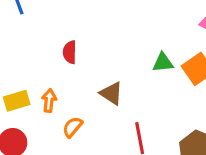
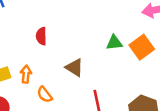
orange semicircle: (73, 127) -> (45, 95), turned -78

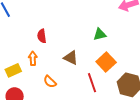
orange square: (142, 47) -> (106, 62), moved
orange arrow: (26, 74) -> (33, 58), moved

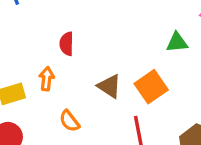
green triangle: (100, 34) -> (177, 42), moved
orange square: (106, 62) -> (151, 87), moved

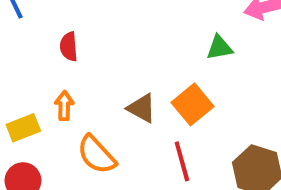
red semicircle: (67, 44) -> (69, 47), moved
orange semicircle: (69, 121) -> (96, 155), size x1.5

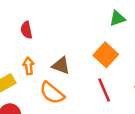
brown triangle: (142, 108) -> (61, 66), moved

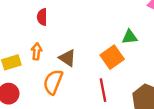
green triangle: (117, 18) -> (130, 37), moved
orange semicircle: (52, 93) -> (53, 82), turned 60

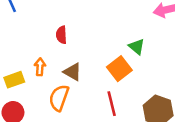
red semicircle: (42, 17) -> (61, 35), moved
green triangle: (130, 37) -> (137, 47), turned 49

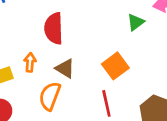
red semicircle: (61, 35) -> (54, 28), size x1.6
green triangle: (137, 47) -> (136, 22), moved, turned 42

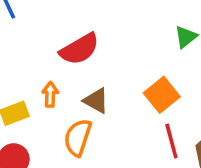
red semicircle: (54, 28) -> (79, 49), turned -116
red line: (106, 103) -> (171, 141), moved

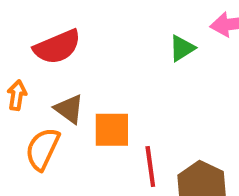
orange square: (162, 95) -> (112, 130), moved, turned 32

